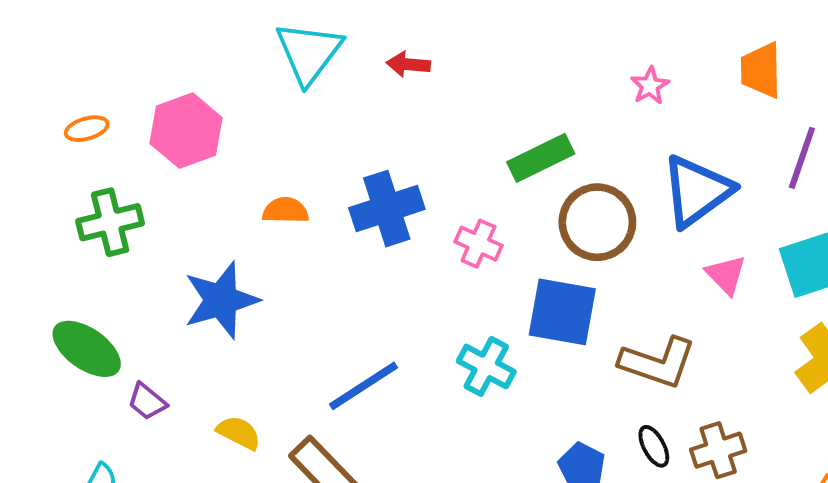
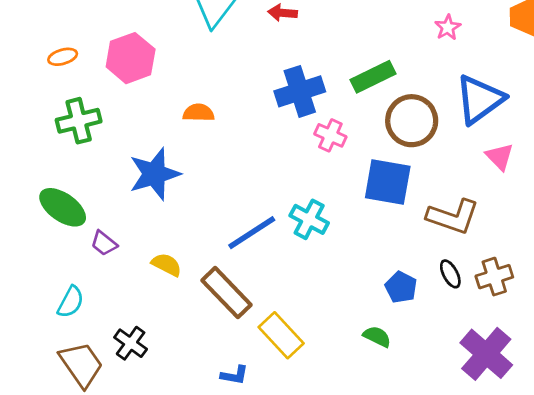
blue cross: (387, 209) -> (300, 91), moved
cyan cross: (486, 366) -> (309, 219), moved

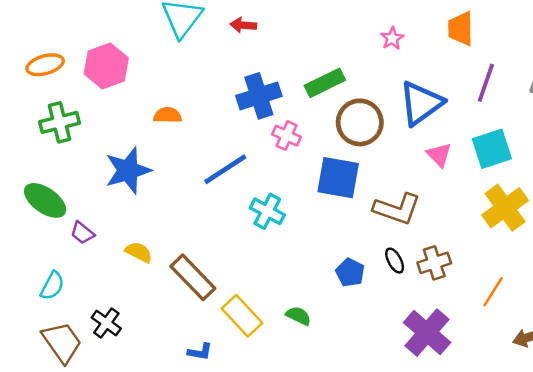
orange ellipse: (63, 57) -> (45, 65), size x1.4
blue line: (252, 233) -> (225, 169), moved
green semicircle: (377, 337) -> (298, 316), moved

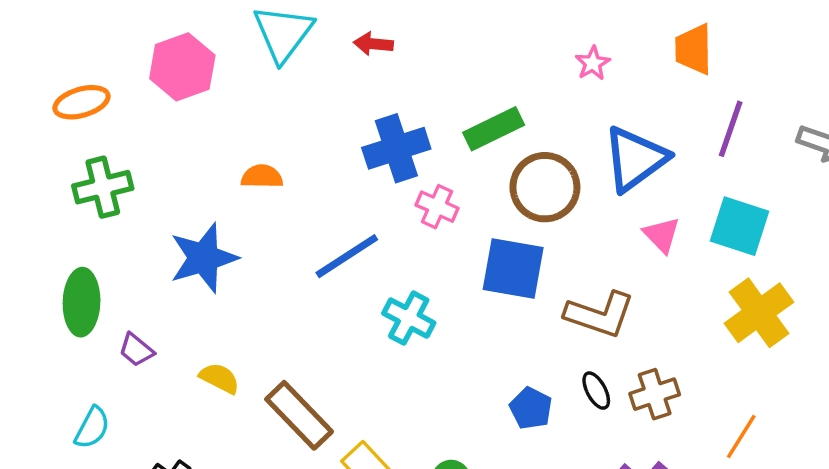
pink hexagon: (106, 66) -> (182, 67), moved
cyan square: (492, 149) -> (739, 226), turned 36
green ellipse: (45, 200) -> (82, 302), turned 57

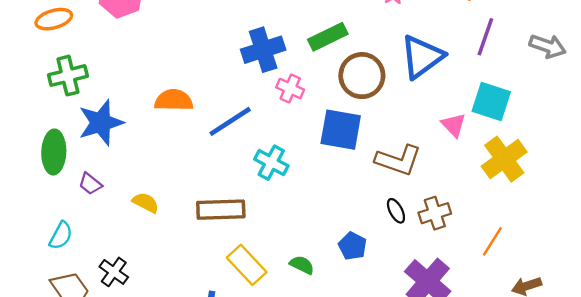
orange semicircle: (262, 177) -> (174, 100), moved, size x1.4
pink triangle: (662, 235) -> (454, 125), moved
blue star: (204, 258) -> (101, 123), moved
blue pentagon: (531, 408) -> (352, 246), moved
brown rectangle: (299, 415) -> (221, 210), moved, turned -48

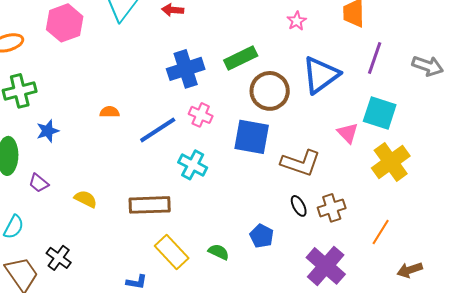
pink cross: (290, 89) -> (201, 115), moved
orange semicircle: (174, 100) -> (110, 112), size x0.6
blue star: (101, 123) -> (48, 131), size x0.6

